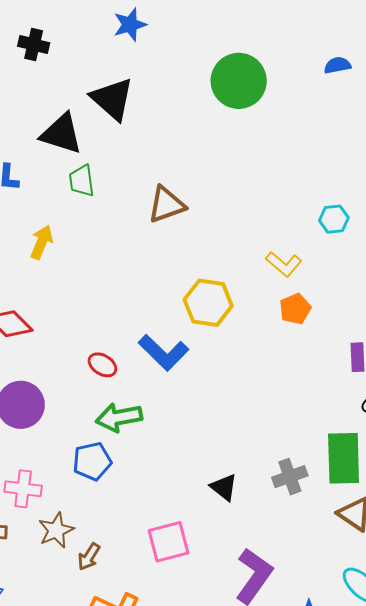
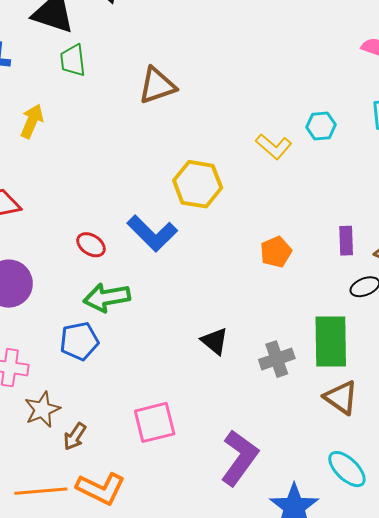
cyan hexagon: (334, 219) -> (321, 126), moved
orange pentagon: (295, 309) -> (276, 252), moved
black triangle: (224, 487) -> (215, 341), moved

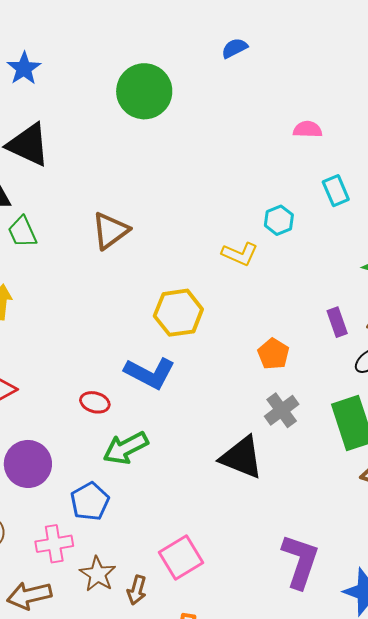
blue pentagon: (79, 341) -> (90, 501), moved
black triangle: (215, 341) -> (242, 457), size x1.6
gray cross: (277, 359) -> (282, 410), moved
pink square: (155, 422) -> (181, 557), moved

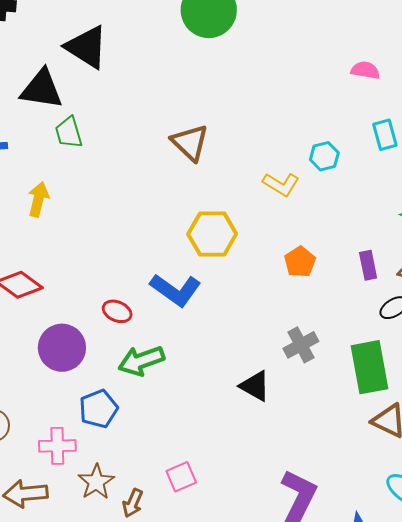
brown triangle: (110, 231) -> (190, 143), moved, turned -48
orange pentagon: (273, 354) -> (300, 262), moved
black triangle: (242, 457) -> (255, 386), size x0.7
purple circle: (28, 464) -> (62, 348), moved
pink square: (181, 557) -> (181, 477), size x0.7

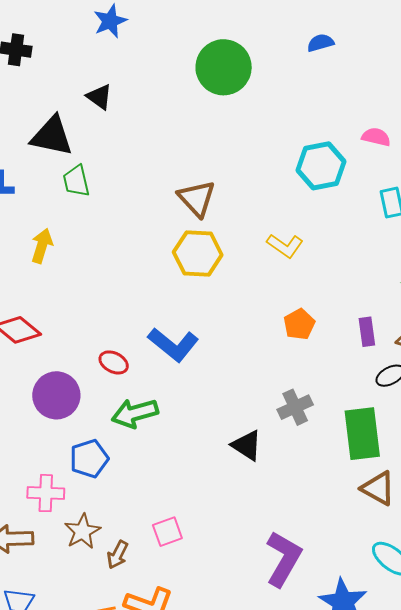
black triangle: (87, 47) -> (99, 97), size x0.6
cyan hexagon: (324, 156) -> (321, 166), moved, size x1.6
yellow hexagon: (212, 234) -> (198, 253), moved

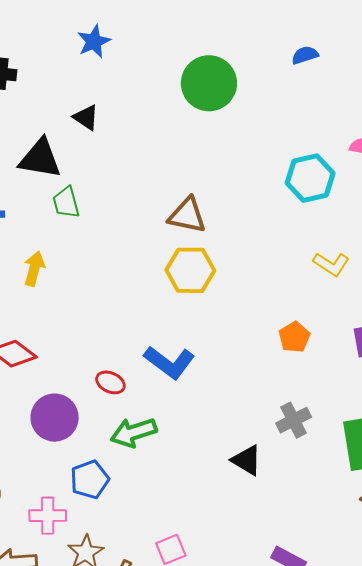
brown triangle: (197, 198) -> (187, 215), turned -33
yellow L-shape: (285, 246) -> (331, 264), moved

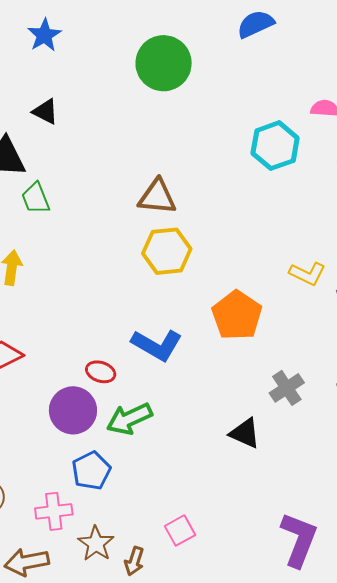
blue semicircle: (305, 55) -> (256, 24), size x1.4
yellow L-shape: (331, 264) -> (307, 274), moved
orange pentagon: (294, 337) -> (237, 315), moved, size x1.6
purple circle: (55, 418) -> (73, 410), moved

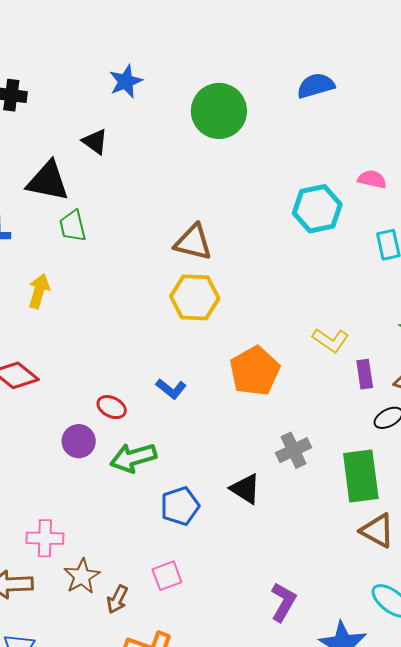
blue star: (44, 35) -> (126, 81), moved
blue L-shape: (157, 345) -> (171, 389), size x0.6
purple circle: (73, 410) -> (79, 441), size x0.7
blue pentagon: (91, 471) -> (180, 506), moved
purple L-shape: (299, 540) -> (283, 602), size x0.7

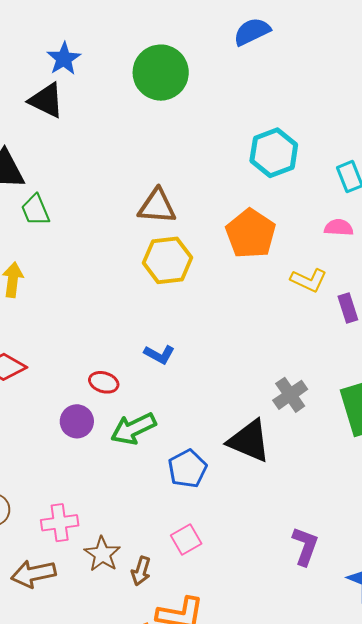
black triangle: (95, 142) -> (46, 100), moved, size x1.4
pink semicircle: (372, 179) -> (339, 228), moved
orange pentagon: (255, 371) -> (251, 234), moved
black triangle: (245, 489) -> (249, 441), size x1.4

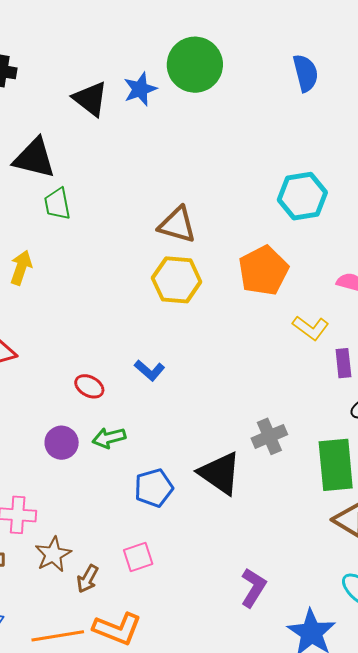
blue semicircle: (252, 32) -> (306, 73), turned 90
blue star: (64, 59) -> (140, 89), moved
green circle: (161, 73) -> (195, 65), moved
purple circle: (77, 421) -> (62, 443), moved
green arrow: (133, 429) -> (109, 438), size x0.7

